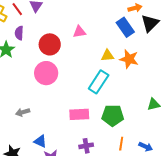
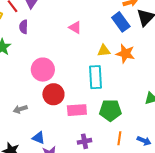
pink triangle: (79, 32) -> (75, 27), turned 40
purple semicircle: (19, 33) -> (24, 27), moved
red circle: (50, 44) -> (53, 94), moved
cyan rectangle: (99, 82) -> (95, 77), turned -35

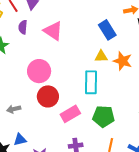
blue rectangle: (121, 22) -> (107, 30), moved
pink triangle: (75, 27) -> (53, 31), moved, size x1.5
pink rectangle: (77, 110) -> (70, 114), turned -30
blue triangle: (39, 138) -> (20, 140), moved, turned -40

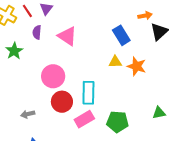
cyan rectangle: (91, 82) -> (88, 93), moved

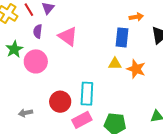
orange arrow: (145, 16) -> (136, 17), moved
blue rectangle: (121, 35) -> (122, 37), turned 36
pink circle: (53, 76) -> (36, 61), moved

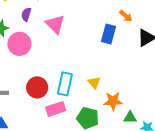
orange arrow: (136, 17) -> (126, 16), turned 40
yellow triangle: (115, 64) -> (94, 83), moved, turned 40
orange star: (136, 69) -> (113, 101), moved, turned -30

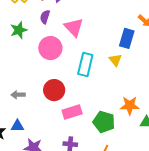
pink circle: (19, 44) -> (50, 48), moved
yellow triangle: (94, 83) -> (115, 60), moved
cyan rectangle: (65, 84) -> (85, 64), moved

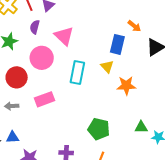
red circle: (54, 90) -> (17, 77), moved
orange star: (130, 106) -> (126, 86), moved
pink rectangle: (72, 112) -> (44, 99), moved

